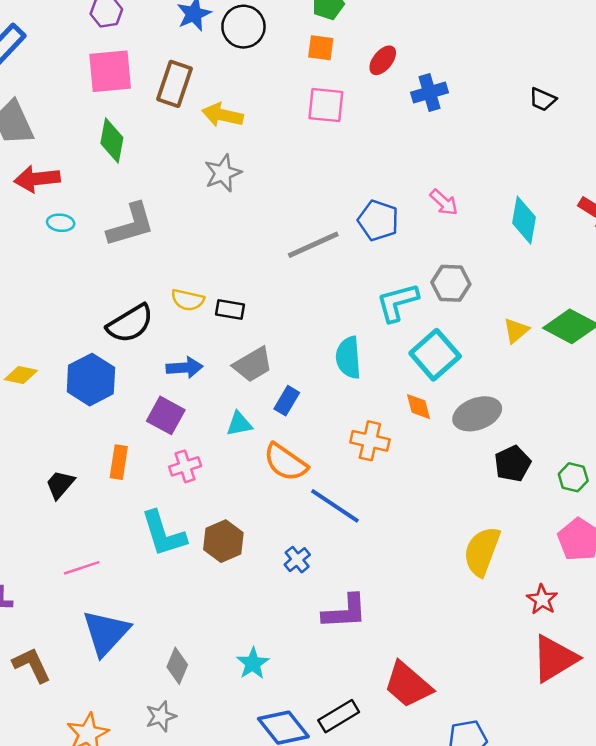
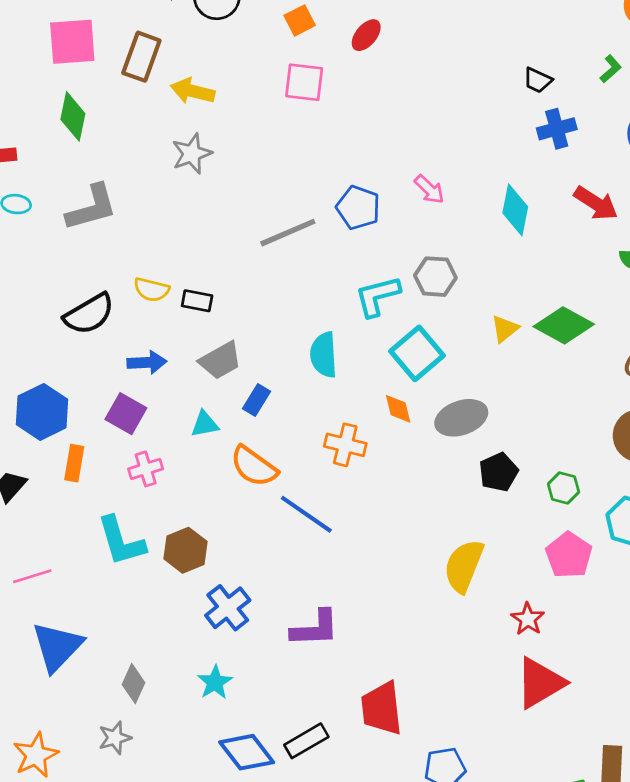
orange square: (321, 48) -> (300, 20), turned -36
blue cross: (429, 93) -> (557, 129), moved
blue hexagon: (91, 380) -> (42, 412), moved
blue cross: (297, 560) -> (228, 608), moved, size x1.6
red trapezoid: (408, 685) -> (382, 708), turned 42

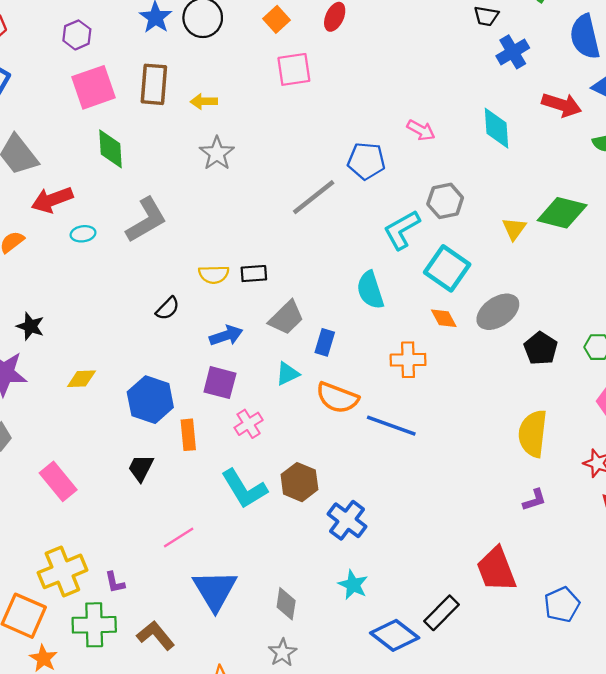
yellow arrow: (193, 91) -> (204, 101), size x0.7
black semicircle: (89, 314) -> (168, 308), size x0.6
purple L-shape: (315, 628) -> (534, 500), moved, size x0.6

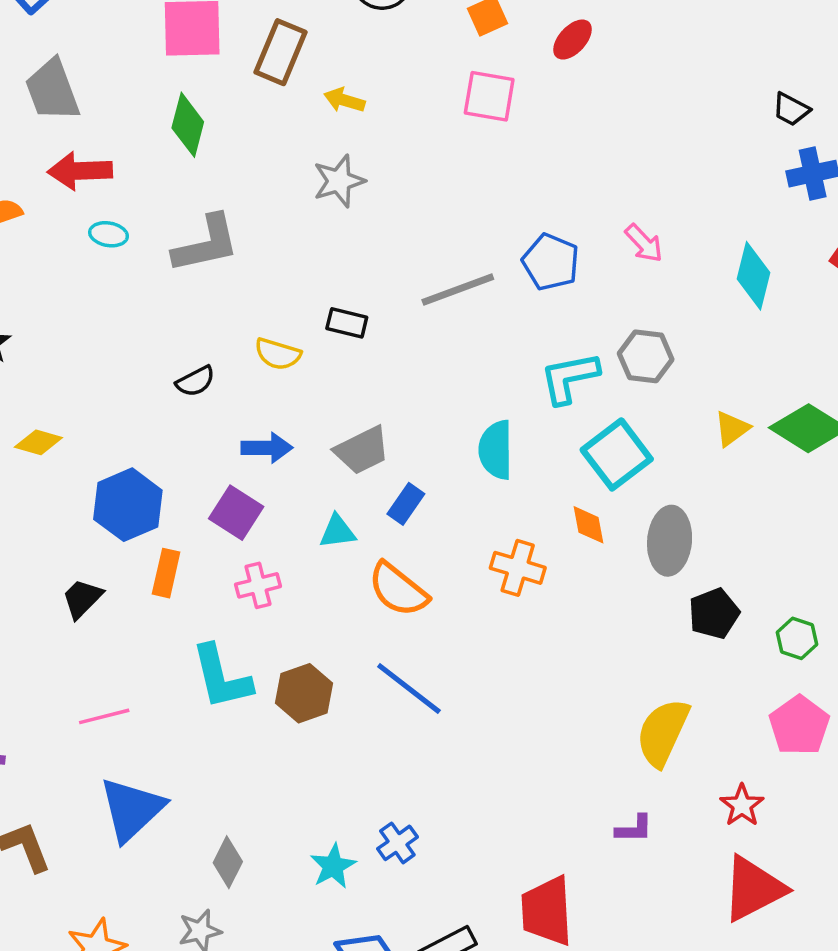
black rectangle: (254, 274) -> (347, 323), moved
gray ellipse: (498, 312) -> (670, 541), turned -69
blue line: (391, 426) -> (409, 688), moved
blue cross: (347, 520) -> (397, 843), moved, size x0.7

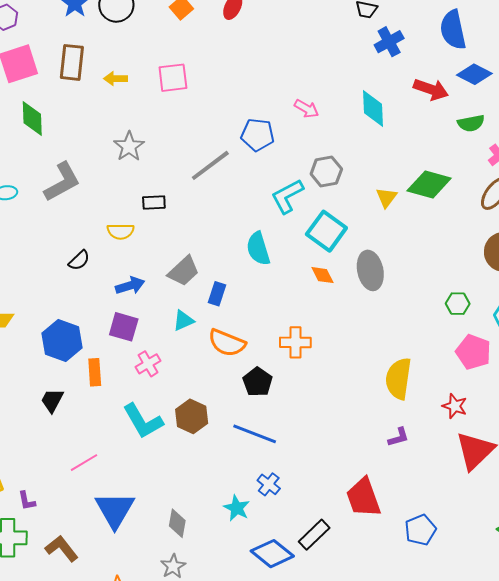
pink square: (489, 96) -> (173, 78), moved
gray star: (339, 181) -> (129, 146), moved
orange cross: (518, 568) -> (295, 342), moved
black pentagon: (714, 614) -> (258, 382), moved
blue line: (409, 688) -> (255, 434), moved

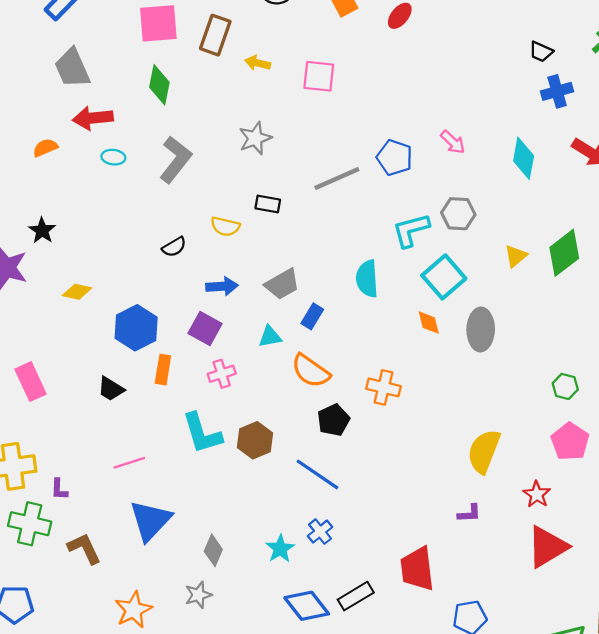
gray L-shape: (62, 182) -> (176, 159), turned -36
green diamond: (429, 185) -> (564, 253), turned -66
black trapezoid: (52, 400) -> (111, 389), turned -100

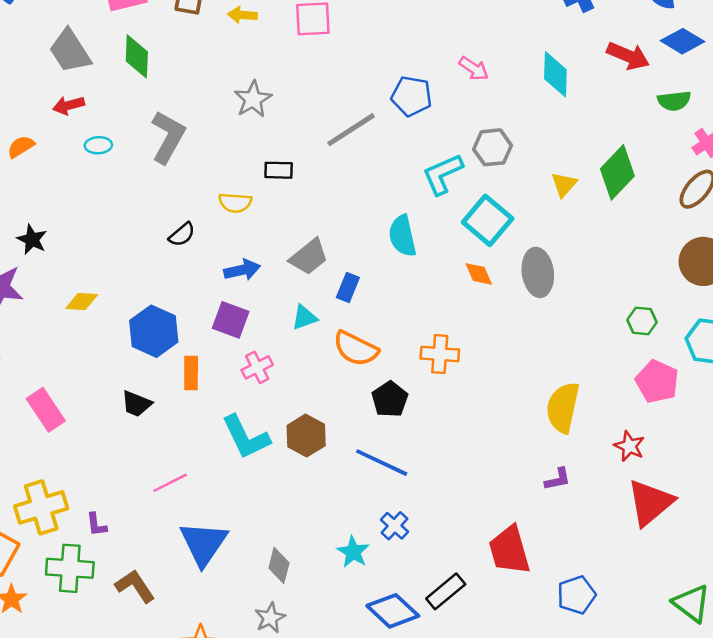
gray trapezoid: (72, 68) -> (70, 51), moved
red arrow: (93, 118) -> (69, 105), size x0.7

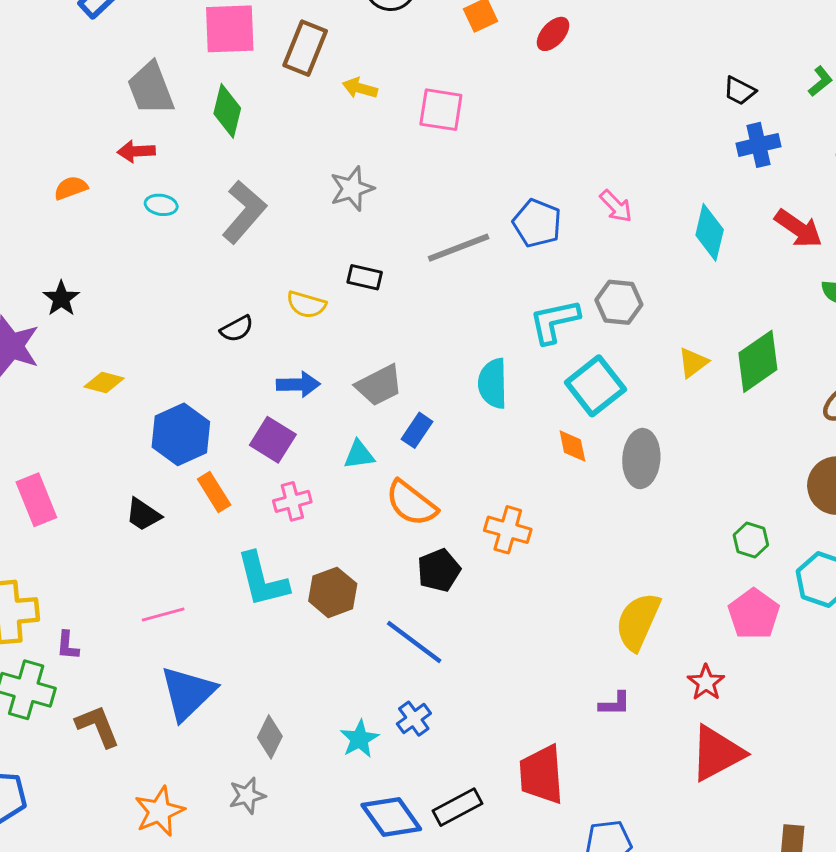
orange rectangle: (191, 373) -> (214, 492), turned -44

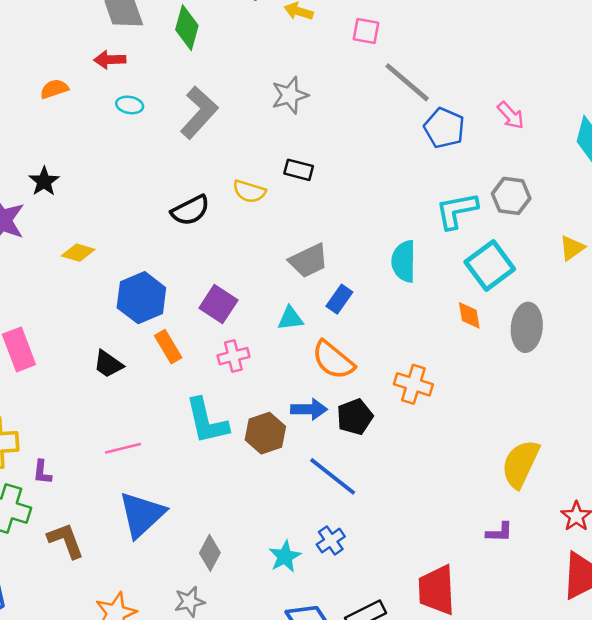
pink square: (441, 110) -> (366, 31), size x0.7
gray line: (459, 248) -> (407, 82), moved, turned 60
black semicircle: (237, 329) -> (190, 210), size x1.4
blue arrow: (298, 384) -> (309, 409), moved

